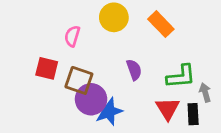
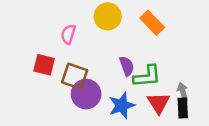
green L-shape: (181, 76) -> (147, 76), moved
gray arrow: (205, 93) -> (183, 91), moved
blue star: (108, 111) -> (122, 105), moved

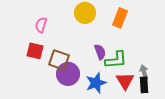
orange rectangle: (152, 23) -> (120, 18), turned 66
pink semicircle: (68, 34) -> (41, 25), moved

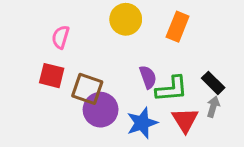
gray arrow: (144, 72) -> (213, 107), turned 32
black rectangle: (144, 85) -> (213, 83), moved, turned -42

